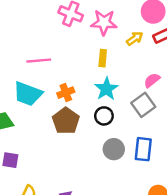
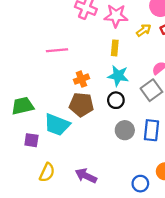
cyan star: (106, 89) -> (118, 76), turned -30
cyan trapezoid: (28, 94) -> (57, 125), moved
brown pentagon: (66, 121) -> (81, 105), turned -30

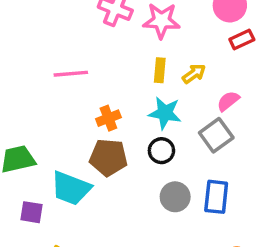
yellow arrow: (144, 30) -> (194, 74), moved

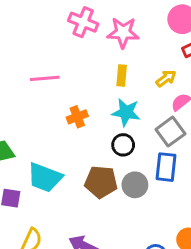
yellow arrow: (194, 74) -> (166, 78), moved
brown pentagon: (108, 157) -> (101, 182), moved
blue rectangle: (216, 197) -> (166, 167), moved

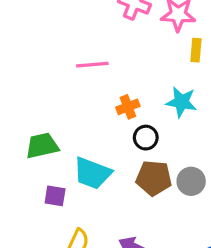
yellow rectangle: (122, 75) -> (196, 50), moved
black circle: (123, 145) -> (146, 138), moved

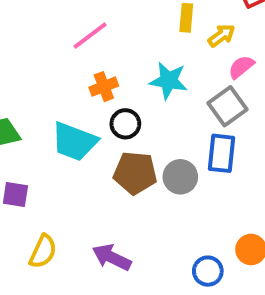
pink line: (92, 65) -> (90, 36), moved, turned -32
cyan trapezoid: (92, 173) -> (74, 142), moved

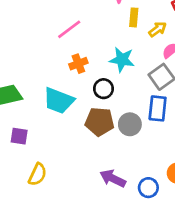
black circle: (125, 124) -> (103, 89), moved
purple arrow: (112, 257) -> (113, 178), moved

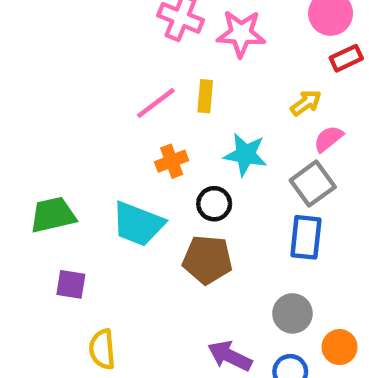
yellow rectangle: (134, 17) -> (205, 96), moved
gray circle: (130, 124) -> (293, 313), moved
yellow semicircle: (38, 174) -> (102, 349), turned 150

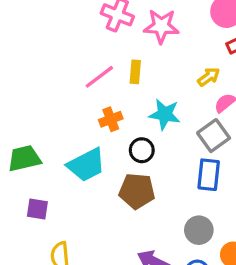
cyan trapezoid: (138, 224) -> (86, 165), turned -48

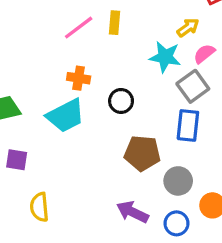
cyan star: (165, 114) -> (165, 57), moved
orange cross: (111, 119) -> (79, 78), moved, turned 30
brown pentagon: (137, 191) -> (142, 153), moved

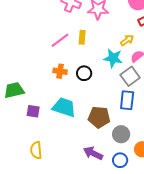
black circle: (121, 101) -> (84, 73), moved
cyan trapezoid: (66, 116) -> (64, 107), moved, turned -135
purple square: (17, 160) -> (33, 111), moved

